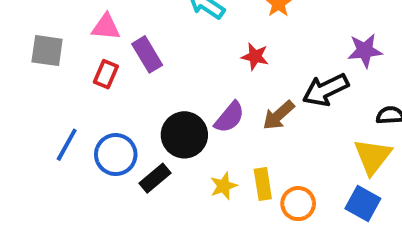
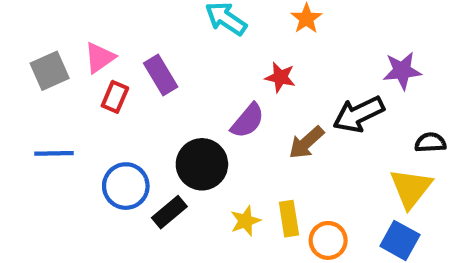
pink triangle: (106, 27) -> (100, 58), moved, turned -40
gray square: (47, 51) -> (50, 71), turned -32
purple semicircle: (229, 117) -> (248, 121), moved
blue line: (67, 145) -> (54, 153), moved, turned 60

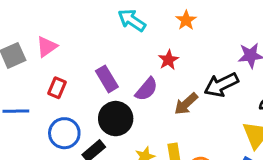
purple rectangle: (161, 75) -> (107, 79), moved
red star: (280, 77) -> (168, 60), turned 30
red rectangle: (115, 97) -> (57, 88), moved

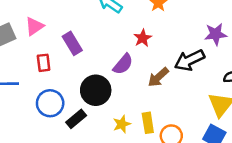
purple rectangle: (107, 79) -> (72, 43), moved
red rectangle: (57, 88) -> (44, 63), turned -30

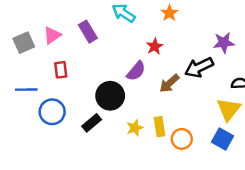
purple rectangle: (72, 43) -> (88, 32), moved
blue circle: (50, 103) -> (52, 112), moved

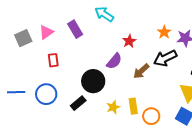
orange star: (169, 13) -> (164, 32), moved
blue line: (26, 90) -> (16, 92), moved

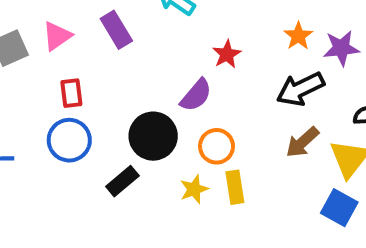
brown arrow: (141, 71) -> (302, 142), moved
blue circle: (46, 94) -> (69, 140), moved
orange circle: (151, 116) -> (217, 146), moved

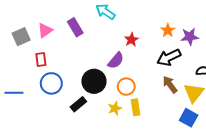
red rectangle: (71, 93) -> (41, 59), moved
brown arrow: (302, 142) -> (170, 84), turned 96

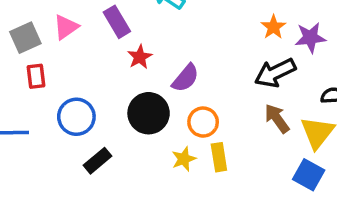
red star: (131, 40) -> (140, 57), moved
red rectangle: (41, 59) -> (36, 76), moved
black rectangle: (78, 104) -> (98, 161), moved

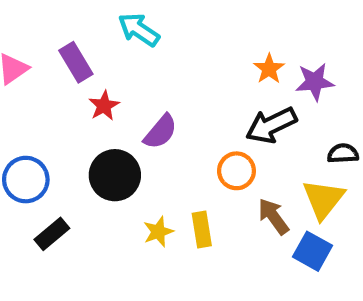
brown arrow: (277, 119) -> (273, 216), moved
orange circle: (203, 122) -> (236, 171), moved

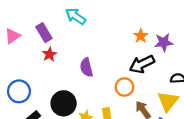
red star: (104, 106) -> (49, 54), moved
purple semicircle: (160, 132) -> (86, 67), turned 126
black circle: (115, 175) -> (64, 103), moved

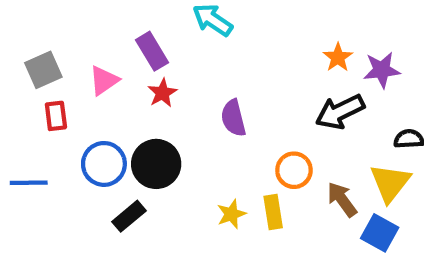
pink triangle: (12, 36) -> (104, 80), moved
orange circle: (124, 87) -> (294, 170), moved
black circle: (64, 103) -> (156, 164), moved

